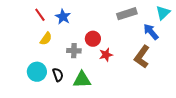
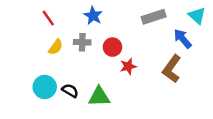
cyan triangle: (163, 13) -> (197, 16), turned -35
blue star: (63, 17) -> (93, 16), moved
gray cross: (74, 51) -> (82, 42), moved
black semicircle: (58, 75) -> (70, 91), turned -40

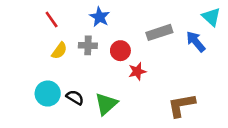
gray rectangle: (154, 17) -> (159, 32), moved
brown L-shape: (172, 69) -> (181, 105), moved, turned 44
green triangle: (99, 97) -> (106, 104), turned -40

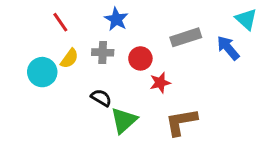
cyan circle: (48, 94) -> (42, 72), moved
black semicircle: (75, 97) -> (101, 98), moved
brown L-shape: (181, 105) -> (181, 122), moved

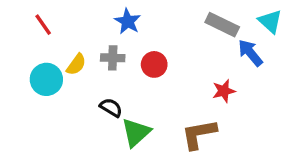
red line: (60, 22) -> (43, 25), moved
gray rectangle: (186, 37) -> (222, 25), moved, turned 44
red star: (160, 83) -> (224, 91), moved

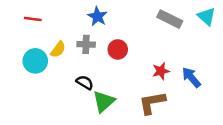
red line: (43, 25) -> (33, 19), turned -48
blue arrow: (250, 53) -> (191, 77), moved
red star: (224, 91) -> (161, 71), moved

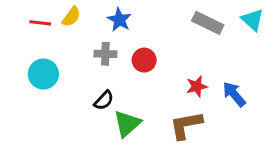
yellow semicircle: (58, 49) -> (71, 17), moved
black semicircle: (85, 82) -> (104, 100), turned 102

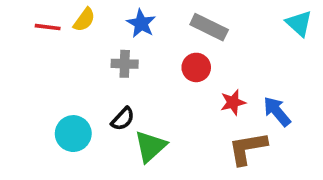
gray rectangle: (208, 23) -> (209, 27), moved
red circle: (144, 60) -> (196, 67), moved
cyan circle: (43, 74) -> (73, 134), moved
brown L-shape: (186, 125) -> (248, 148), moved

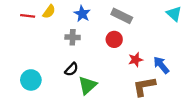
cyan circle: (73, 134) -> (31, 80), moved

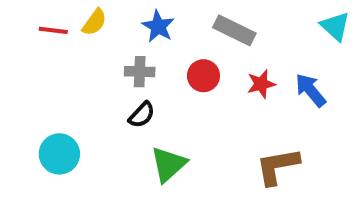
red circle: (114, 39) -> (203, 76), moved
red star: (136, 60) -> (261, 84), moved
blue arrow: (161, 65) -> (311, 90), moved
black semicircle: (71, 69) -> (142, 115), moved

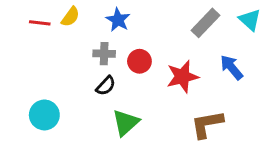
gray rectangle: (234, 30) -> (205, 23), moved, turned -72
red circle: (203, 76) -> (139, 61), moved
red star: (261, 84) -> (182, 77), moved, size x1.5

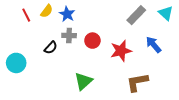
blue star: (118, 20) -> (67, 14), moved
red line: (40, 23) -> (26, 15), turned 56
black semicircle: (106, 86) -> (51, 48), moved
cyan circle: (44, 115) -> (16, 63), moved

